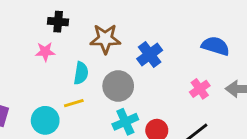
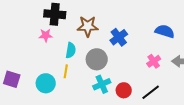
black cross: (58, 22) -> (55, 14), size x1.5
yellow line: (74, 103) -> (66, 71), turned -64

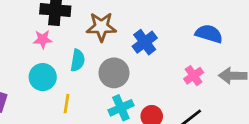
yellow line: (66, 71) -> (66, 104), moved
cyan circle: (46, 83) -> (43, 77), moved

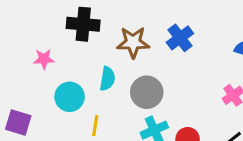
pink star: (43, 39) -> (44, 59), moved
blue cross: (145, 42) -> (180, 38), moved

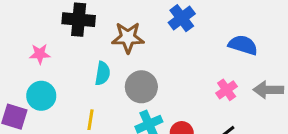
blue cross: (180, 38) -> (182, 18), moved
cyan circle: (70, 97) -> (41, 96), moved

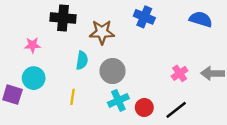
blue cross: (182, 18) -> (144, 17), turned -30
blue semicircle: (243, 45) -> (201, 19), moved

